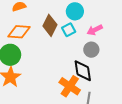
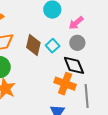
brown diamond: (50, 25) -> (33, 45), moved
cyan square: (69, 30) -> (53, 46), moved

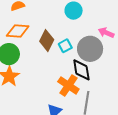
pink arrow: (76, 23) -> (106, 33), moved, turned 49
gray circle: (77, 43) -> (90, 49), size x1.6

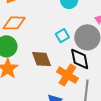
brown diamond: (47, 41) -> (42, 59), moved, turned -45

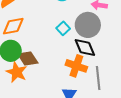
brown diamond: (42, 59) -> (28, 59), moved

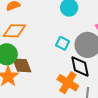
cyan square: (63, 28) -> (63, 43), turned -32

